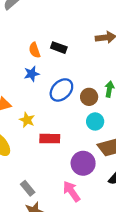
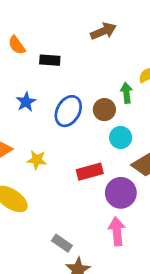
orange semicircle: (35, 50) -> (17, 45), moved
red rectangle: (50, 139) -> (90, 172), moved
pink arrow: (72, 191) -> (117, 231), turned 45

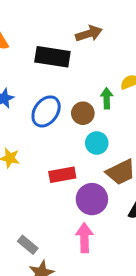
black rectangle: (50, 60) -> (52, 57), moved, size x1.6

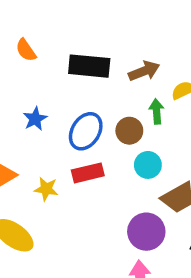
brown arrow: (89, 34) -> (144, 71), moved
red rectangle: (62, 175) -> (88, 173), moved

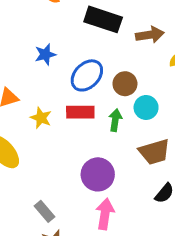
green arrow: (156, 111) -> (115, 120), moved
cyan circle: (148, 165) -> (146, 107), moved
purple circle: (146, 232) -> (98, 174), moved

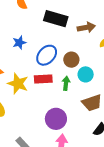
yellow star: (41, 118) -> (18, 84), size x1.5

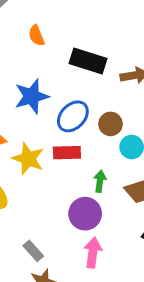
blue star: (19, 43) -> (32, 96), size x1.6
green arrow: (66, 83) -> (100, 181), moved

